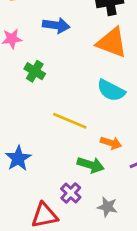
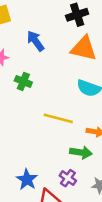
blue arrow: (56, 25) -> (36, 41), turned -125
blue star: (18, 158) -> (27, 179), moved

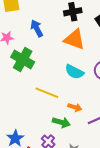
green cross: (23, 82) -> (23, 60), size x1.6

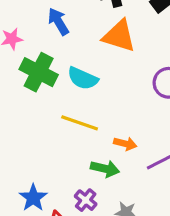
cyan semicircle: (74, 72) -> (83, 78), moved

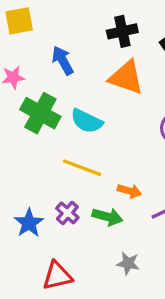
blue star: (33, 198) -> (29, 223), moved
purple cross: (86, 200) -> (67, 213), moved

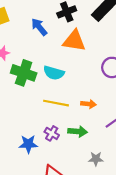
blue arrow: (63, 60) -> (39, 27), moved
orange arrow: (129, 191) -> (88, 104), moved
blue star: (29, 223) -> (28, 144), turned -30

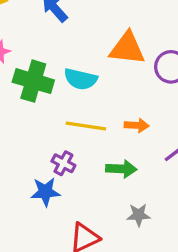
orange triangle: (74, 41) -> (127, 48), moved
purple cross: (52, 133) -> (63, 163), moved
gray star: (96, 159) -> (139, 215), moved

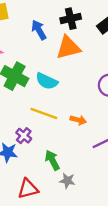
orange triangle: (127, 48) -> (68, 48), moved, turned -32
green arrow: (121, 169) -> (52, 160), moved, turned -132

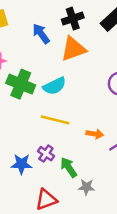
cyan semicircle: (47, 81) -> (55, 86), turned -45
orange arrow: (78, 120) -> (95, 134), moved
purple cross: (24, 136) -> (46, 154), moved

